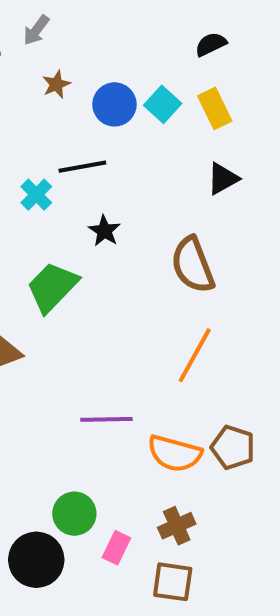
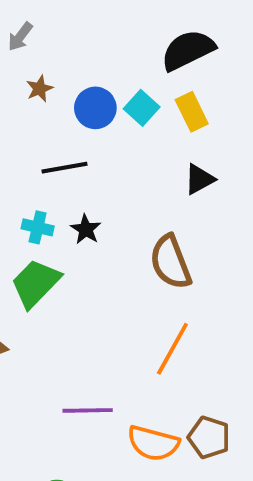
black semicircle: (211, 44) -> (188, 50), size x1.8
cyan cross: (36, 195) -> (38, 227), moved, turned -32

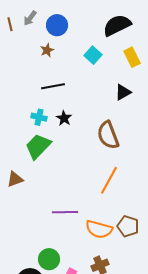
brown star: (39, 89) -> (47, 50), moved
blue circle: (95, 108) -> (57, 25), moved
yellow rectangle: (192, 112) -> (132, 57), moved

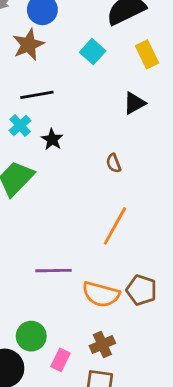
brown star: (47, 50) -> (28, 45), size x1.6
cyan cross: (39, 117) -> (20, 125), moved, turned 35
brown semicircle: (108, 135) -> (114, 163), size x0.5

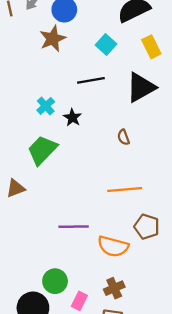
black line: (37, 95) -> (91, 80), moved
black triangle: (134, 103) -> (141, 87), size x1.6
orange line: (115, 226) -> (125, 189), turned 56
brown pentagon: (141, 290) -> (147, 227), moved

